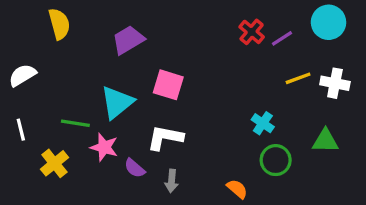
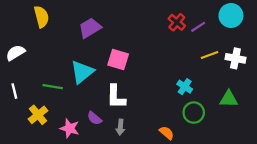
white L-shape: (165, 138) -> (116, 97), turned -100
pink star: (104, 147) -> (70, 128), moved

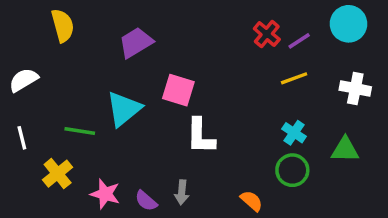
yellow line: (209, 55) -> (294, 78), moved
cyan cross: (185, 87) -> (294, 133), moved
white L-shape: (116, 97) -> (200, 136), moved
purple semicircle: (94, 118) -> (146, 201), moved

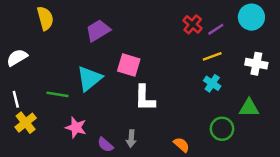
cyan cross: (294, 133) -> (212, 83), moved
green circle: (292, 170) -> (222, 129), moved
yellow cross: (58, 174) -> (26, 123), moved
pink star: (105, 194) -> (76, 128), moved

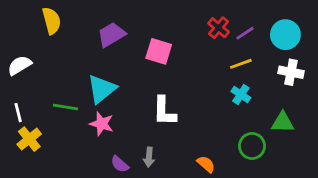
cyan circle: (251, 17) -> (285, 35), moved
pink square: (129, 65) -> (159, 51), moved
pink star: (76, 128) -> (102, 124), moved

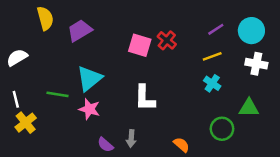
red cross: (219, 28) -> (167, 40), moved
purple trapezoid: (111, 35) -> (80, 31), moved

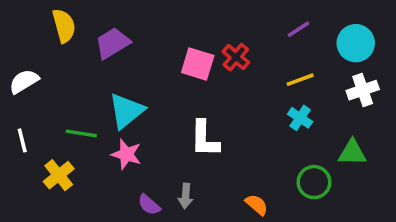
purple line: (216, 29) -> (298, 29), moved
white cross: (256, 64) -> (363, 90), turned -30
yellow cross: (26, 123) -> (59, 175), moved

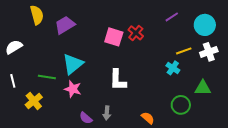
yellow line: (300, 80) -> (184, 51), moved

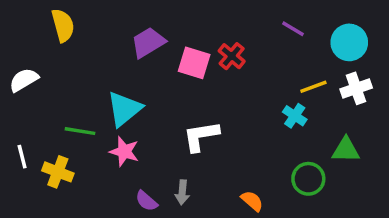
purple line: (172, 17) -> (293, 29), turned 64
purple trapezoid: (65, 25) -> (148, 42), moved
white L-shape: (118, 80) -> (201, 136), turned 80
white line: (13, 81) -> (22, 157), moved
yellow cross: (34, 101) -> (58, 172), turned -30

